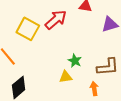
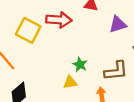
red arrow: (56, 20) -> (59, 20), turned 45

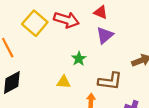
purple triangle: (118, 24) -> (105, 35), moved, turned -36
green star: (80, 65) -> (79, 59), moved

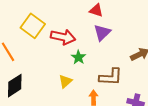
red arrow: (66, 20) -> (63, 37), moved
yellow triangle: (64, 82) -> (65, 81), turned -40

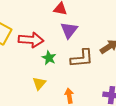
brown L-shape: (111, 77) -> (82, 58), moved

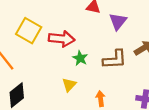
purple triangle: (69, 30) -> (118, 21), moved

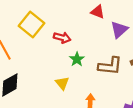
red arrow: (62, 39) -> (62, 38), size x0.7
yellow triangle: (69, 85) -> (62, 83), turned -32

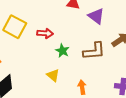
purple triangle: (119, 30) -> (96, 16), turned -30

